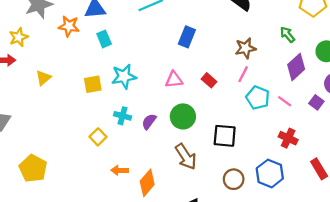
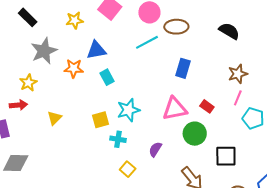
pink triangle: (174, 80) -> (175, 109), size x1.5
cyan cross: (123, 116) -> (118, 139), moved
green circle: (183, 116) -> (195, 134), moved
yellow square: (98, 137) -> (128, 169), moved

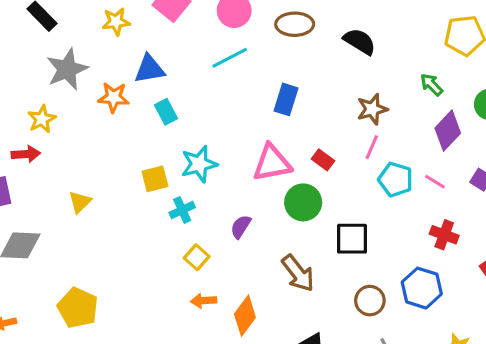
brown ellipse: (176, 27) -> (295, 24), moved
yellow triangle: (55, 118) -> (80, 202), moved
cyan cross: (118, 139) -> (182, 210), turned -35

